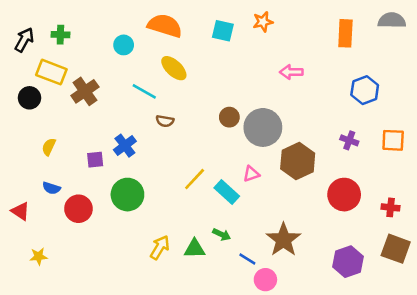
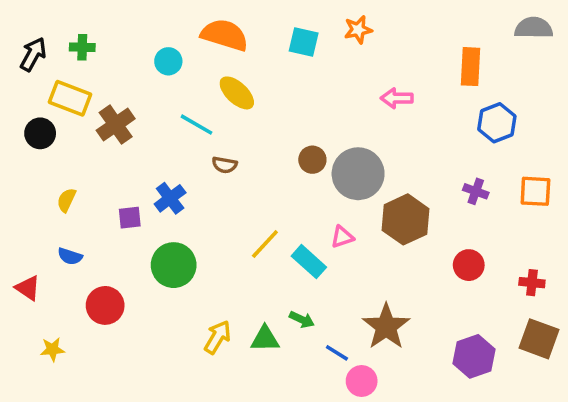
orange rectangle: (345, 33) -> (470, 67), moved
red circle: (344, 195) -> (469, 265), size x0.7
red circle: (78, 209) -> (105, 305), moved

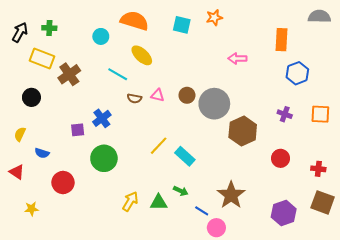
black circle: (40, 133) -> (31, 97), moved
yellow semicircle: (66, 200) -> (20, 134), moved
pink triangle: (342, 237) -> (158, 95), moved, turned 32

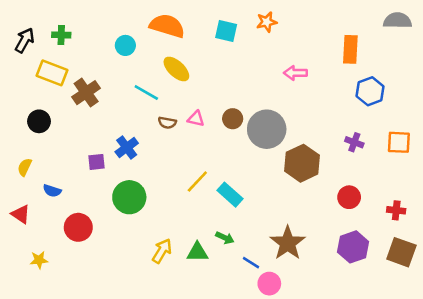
purple hexagon: (284, 213) -> (353, 247), moved

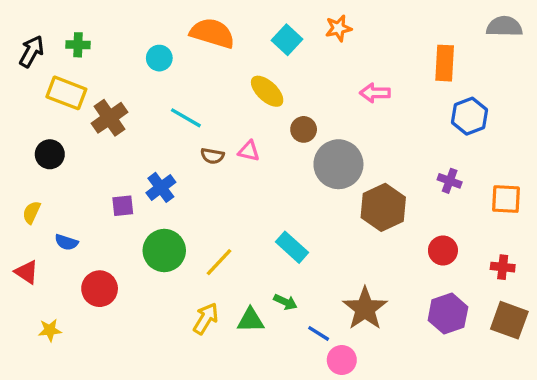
cyan square: (226, 31) -> (287, 40), turned 30
yellow ellipse: (176, 69) -> (267, 91), moved
brown circle: (233, 119) -> (304, 129), moved
orange square: (399, 142) -> (506, 199), moved
yellow line: (197, 182) -> (219, 262), moved

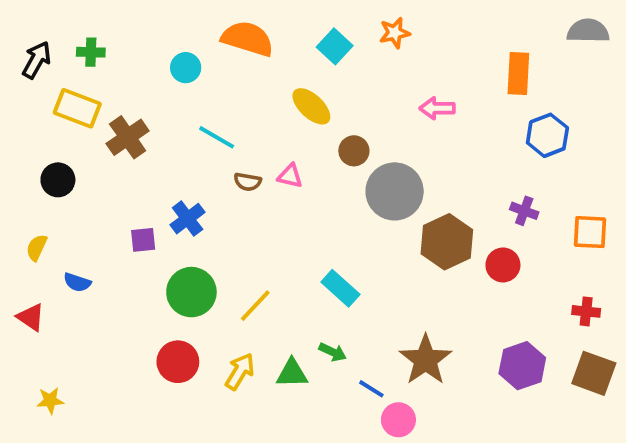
red circle: (443, 251) -> (503, 265), moved
red circle: (100, 289) -> (178, 362), moved
yellow star: (50, 330) -> (50, 400), moved

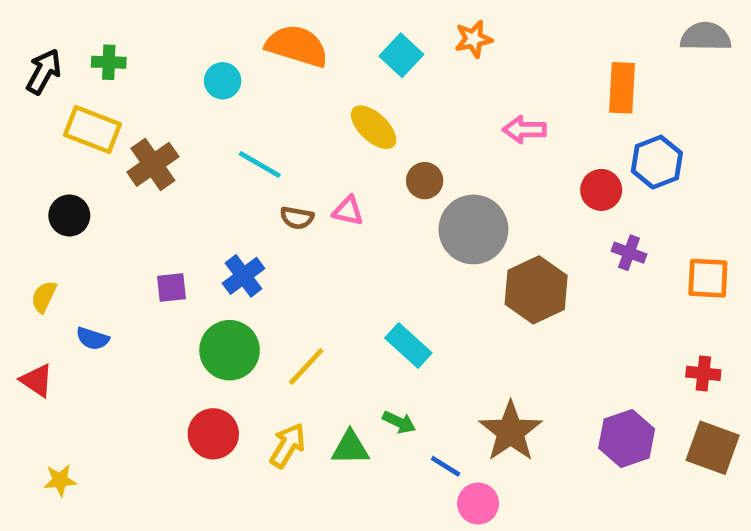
blue cross: (188, 219) -> (243, 276), moved
red circle: (503, 265) -> (601, 190), moved

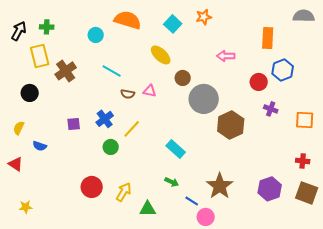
yellow rectangle: (93, 130) -> (40, 56), turned 55
green circle: (230, 350) -> (111, 147), moved, size x0.6
yellow line: (306, 366) -> (132, 129), moved
green triangle: (350, 448) -> (148, 209), moved

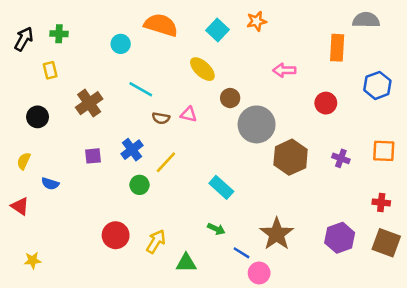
gray semicircle: (304, 16) -> (366, 20), moved
yellow rectangle: (40, 56) -> (50, 70), size x0.6
blue hexagon: (283, 70) -> (377, 85), moved
brown cross: (66, 71) -> (89, 103), moved
purple cross: (271, 109) -> (341, 158), moved

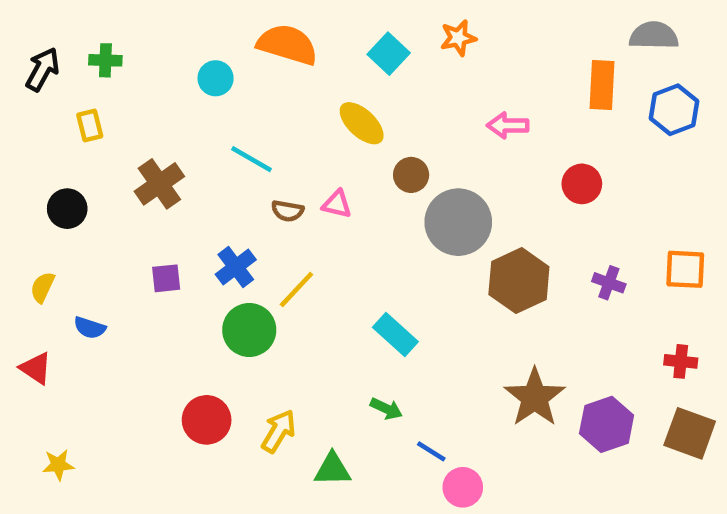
blue hexagon: (377, 85) -> (674, 110), moved
green circle: (140, 185) -> (249, 330), size x1.5
brown star: (277, 234) -> (535, 397), moved

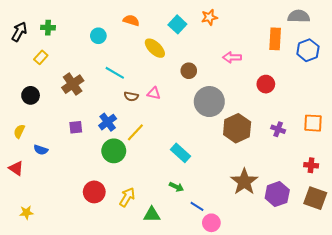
orange semicircle: (287, 45) -> (131, 20), size x0.6
yellow ellipse: (362, 123) -> (155, 48), moved
yellow rectangle: (90, 125) -> (41, 57), turned 56
brown circle: (411, 175) -> (189, 71), moved

